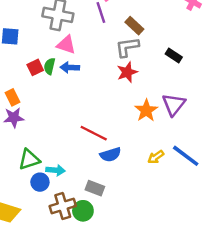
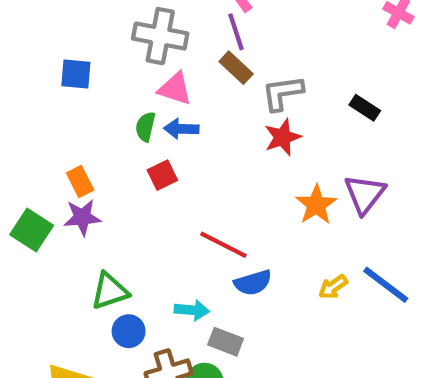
brown rectangle: (134, 26) -> (236, 68), moved
red square: (35, 67) -> (162, 175), moved
cyan arrow: (55, 170) -> (192, 310), moved

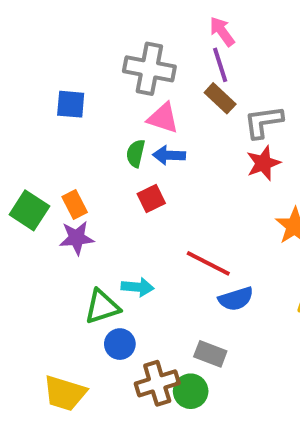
green square: (32, 230) -> (29, 210), moved
cyan arrow: (192, 310) -> (138, 287), moved

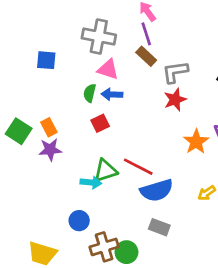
blue semicircle: (236, 299) -> (157, 190), size x1.4
green triangle: (102, 307) -> (105, 171), moved
gray rectangle: (210, 354) -> (159, 227), moved

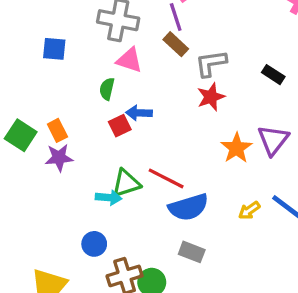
blue arrow: (112, 94) -> (139, 113), moved

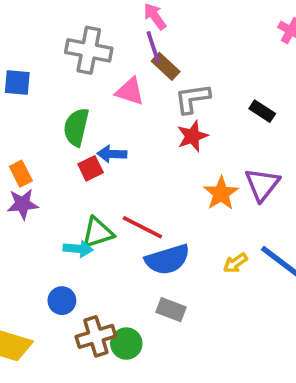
brown rectangle: (176, 44) -> (166, 66), moved
pink triangle: (129, 60) -> (130, 91), moved
green semicircle: (107, 89) -> (76, 127), size x1.5

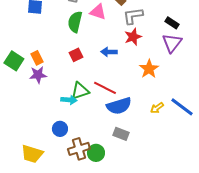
green semicircle: (76, 127) -> (75, 22), moved
blue arrow: (112, 154) -> (109, 52), moved
purple triangle: (262, 184) -> (172, 43), moved

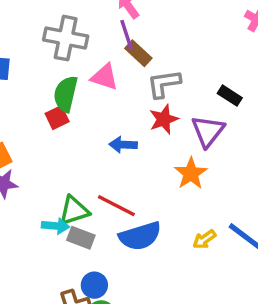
purple triangle: (172, 43) -> (208, 131), moved
red square: (76, 55) -> (57, 118), moved
blue circle: (60, 129) -> (94, 285), moved
gray rectangle: (121, 134) -> (81, 238), moved

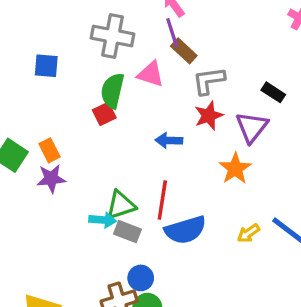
red line: (116, 206) -> (162, 200), turned 72

